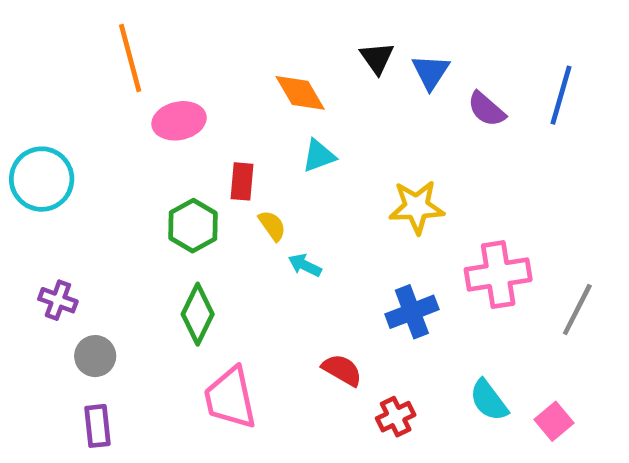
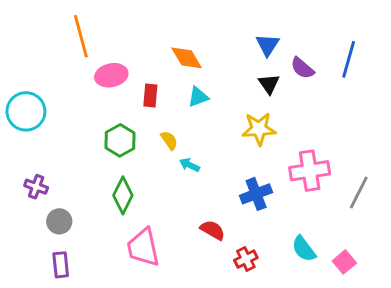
black triangle: (377, 58) -> (269, 84), moved
red rectangle: (242, 181) -> (150, 95), moved

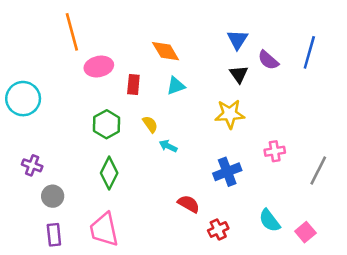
pink cross: (310, 171) -> (275, 151), size x0.6
pink trapezoid: (143, 247) -> (104, 230), moved

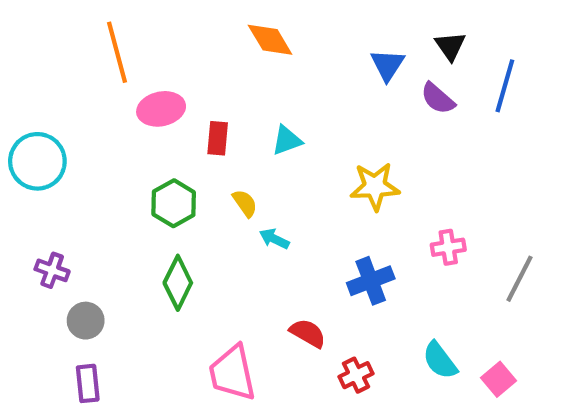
orange diamond: (166, 51) -> (270, 40), moved
black triangle: (239, 74) -> (450, 46), moved
pink trapezoid: (104, 230) -> (232, 373), moved

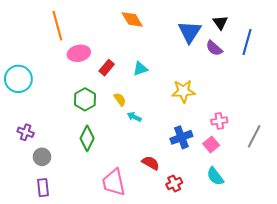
blue triangle: (387, 65) -> (190, 32), size x1.4
red rectangle: (218, 138) -> (107, 68), turned 35
pink square: (499, 379) -> (211, 145), moved

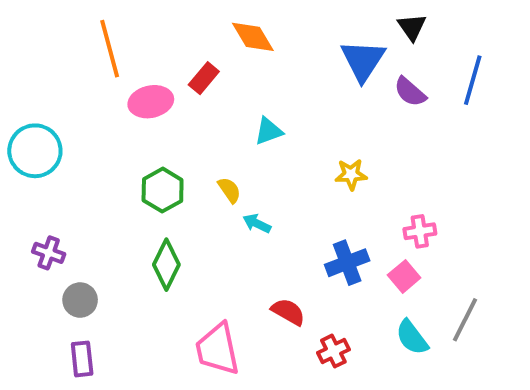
black triangle: (220, 23) -> (412, 27), moved
red rectangle: (107, 68) -> (204, 78), moved
yellow star: (183, 91) -> (351, 174), size x0.7
gray line: (254, 136) -> (465, 320), moved

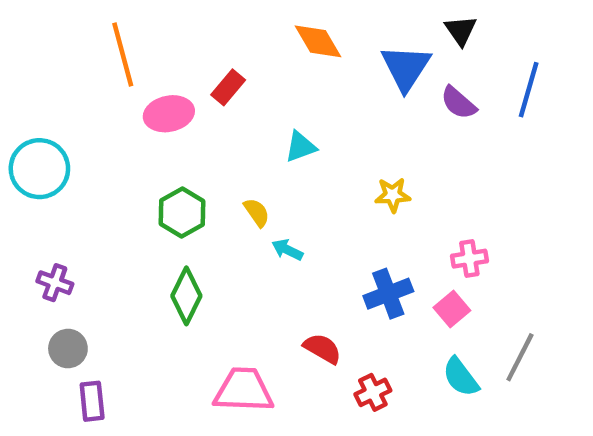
orange diamond: (253, 37) -> (318, 41), moved
gray circle: (80, 300) -> (68, 348), moved
pink trapezoid: (218, 349) -> (243, 390), turned 104

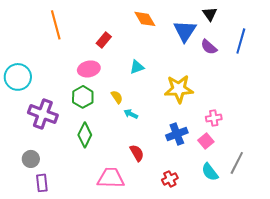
pink ellipse: (169, 114) -> (89, 69), moved
yellow star: (393, 195) -> (179, 89), size x1.8
purple cross: (55, 283) -> (43, 114), moved, size x1.8
red semicircle: (322, 348) -> (137, 153), moved, turned 30

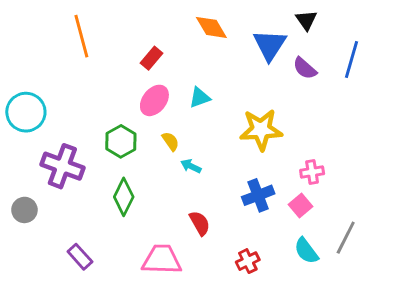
pink ellipse: (89, 69) -> (154, 100), moved, turned -40
gray circle: (31, 159) -> (24, 210), moved
purple rectangle: (42, 183) -> (80, 257), moved, turned -36

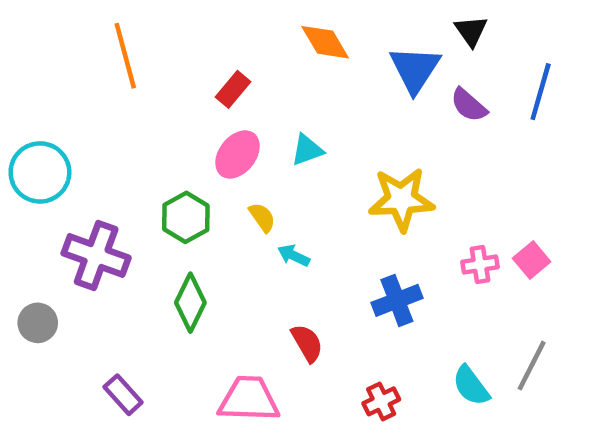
pink square: (300, 206) -> (532, 260), moved

